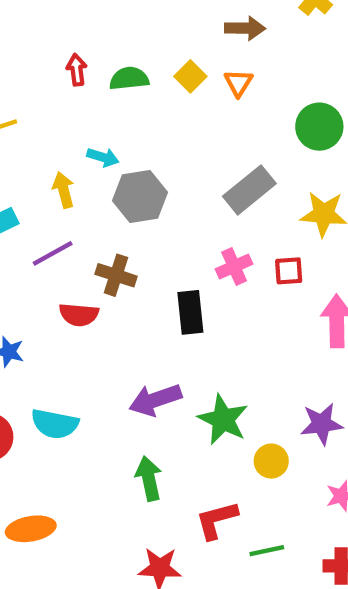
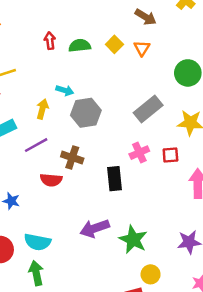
brown arrow: (245, 28) -> (146, 17), turned 30
yellow arrow: (64, 190) -> (42, 109), turned 30
yellow circle: (271, 461) -> (151, 274), moved
green arrow: (149, 479) -> (36, 273), moved

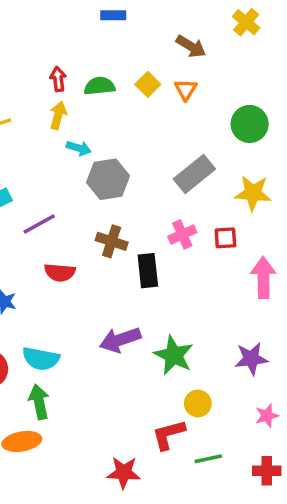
yellow arrow: (42, 109) -> (58, 115), moved
brown cross: (72, 157) -> (112, 241), moved

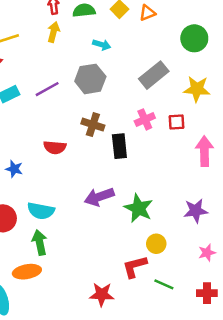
orange triangle: (186, 89) -> (147, 13), turned 36
cyan arrow: (79, 148) -> (102, 45), moved
purple line: (39, 224) -> (47, 89), moved
green line: (208, 459) -> (164, 284), turned 36

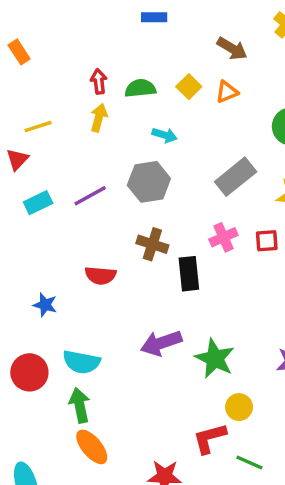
orange ellipse: (27, 272) -> (92, 447), moved, turned 60

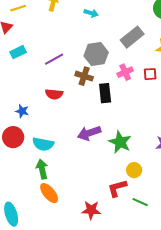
gray hexagon: (149, 182) -> (96, 54), moved
purple line: (90, 196) -> (54, 59), moved
red circle: (29, 372) -> (13, 137), moved

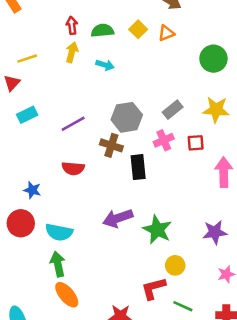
cyan arrow: (91, 13) -> (105, 65), moved
gray rectangle: (132, 37) -> (173, 110), moved, size x0.7

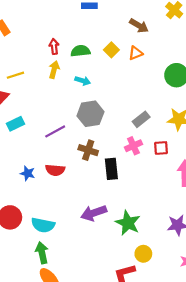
gray hexagon: (127, 117) -> (90, 114), moved
blue star: (32, 190) -> (28, 173), moved

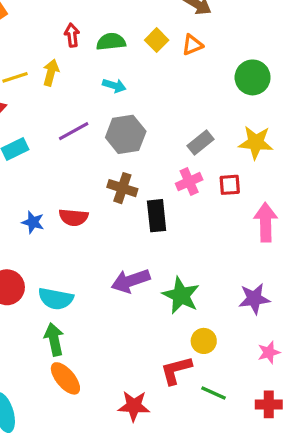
yellow arrow: (54, 70) -> (51, 73), moved
purple line: (55, 131) -> (74, 131), moved

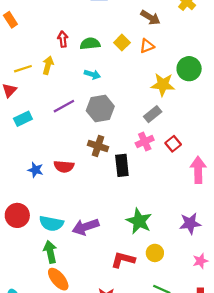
yellow star: (256, 143) -> (163, 85), moved
red square: (230, 185) -> (173, 144), turned -35
purple arrow: (131, 281) -> (86, 227), moved
red L-shape: (176, 370) -> (123, 260), moved, turned 30

